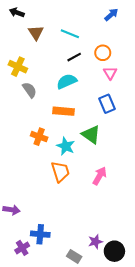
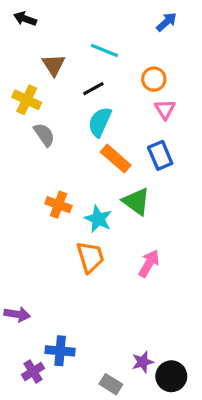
brown triangle: (36, 33) -> (54, 65), moved
black line: (74, 57) -> (93, 89), moved
cyan semicircle: (67, 81) -> (100, 122), turned -42
orange rectangle: (64, 111) -> (116, 159), moved, turned 36

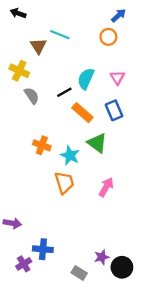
cyan line: (105, 51) -> (60, 35), moved
orange circle: (154, 79) -> (108, 37), moved
black line: (93, 89) -> (64, 92), moved
cyan semicircle: (100, 122) -> (86, 79), moved

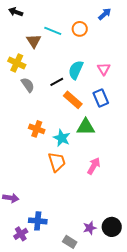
orange circle: (108, 37) -> (80, 29), moved
green triangle: (97, 143) -> (86, 127), turned -36
black circle: (122, 267) -> (112, 227), moved

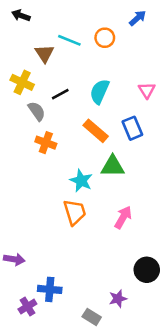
pink triangle: (104, 69) -> (147, 90), moved
black line: (57, 82) -> (60, 94), moved
orange cross: (37, 129) -> (46, 143), moved
black circle: (112, 227) -> (147, 270), moved

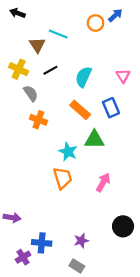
orange circle: (105, 38) -> (96, 23), moved
black line: (60, 94) -> (50, 70), moved
purple star: (118, 299) -> (81, 241), moved

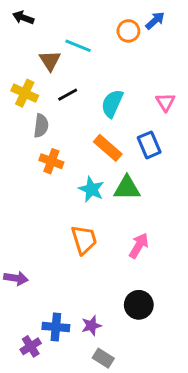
gray semicircle: (31, 93) -> (41, 126), turned 42
cyan star: (68, 152) -> (91, 189), moved
purple arrow: (12, 218) -> (16, 278), moved
black circle: (123, 226) -> (139, 305), moved
purple star: (81, 241) -> (91, 326), moved

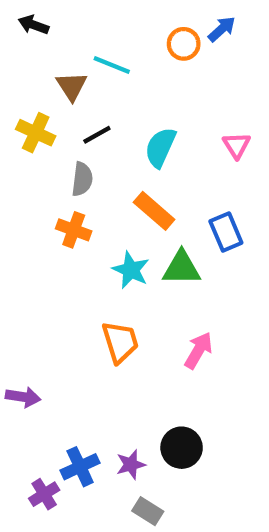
gray semicircle: (41, 126) -> (82, 179), moved
blue rectangle: (149, 145) -> (226, 232), moved
black circle: (139, 305) -> (182, 448), moved
blue cross: (56, 327) -> (80, 467), turned -30

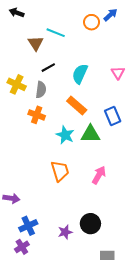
yellow cross: (36, 133) -> (17, 84), moved
blue cross: (80, 467) -> (28, 226), moved
gray rectangle: (148, 511) -> (107, 255), moved, turned -32

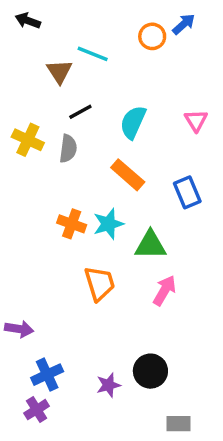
orange cross: (37, 115) -> (72, 224), moved
green triangle: (90, 134) -> (150, 245), moved
cyan star: (65, 135) -> (108, 224), turned 30

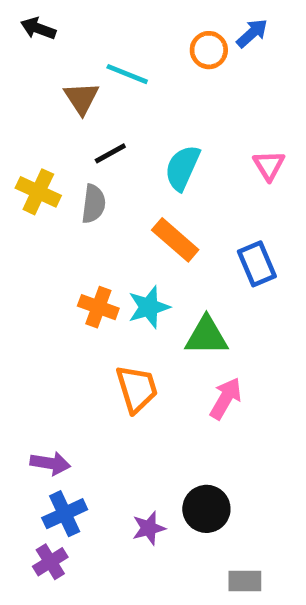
purple arrow: (19, 329) -> (50, 463), moved

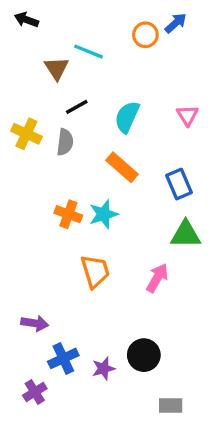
green triangle: (206, 336) -> (186, 234), moved
blue cross: (65, 514) -> (63, 358), moved

